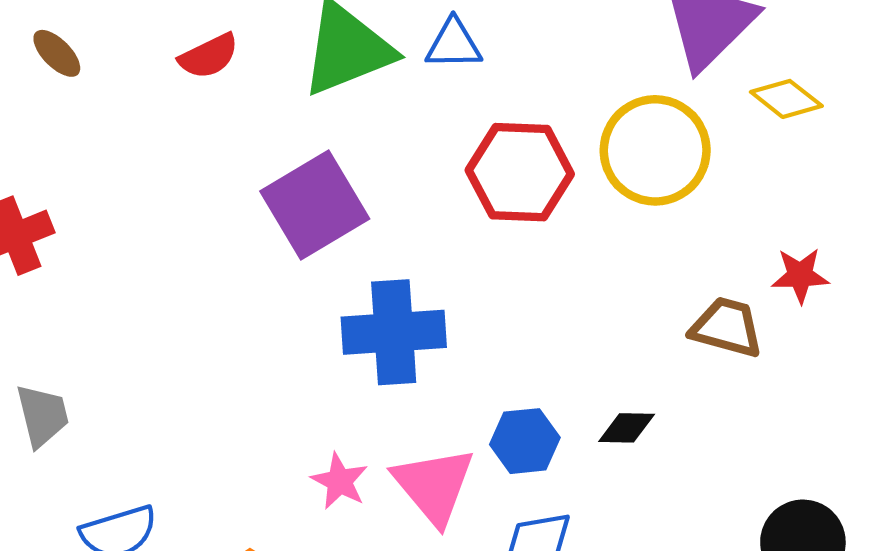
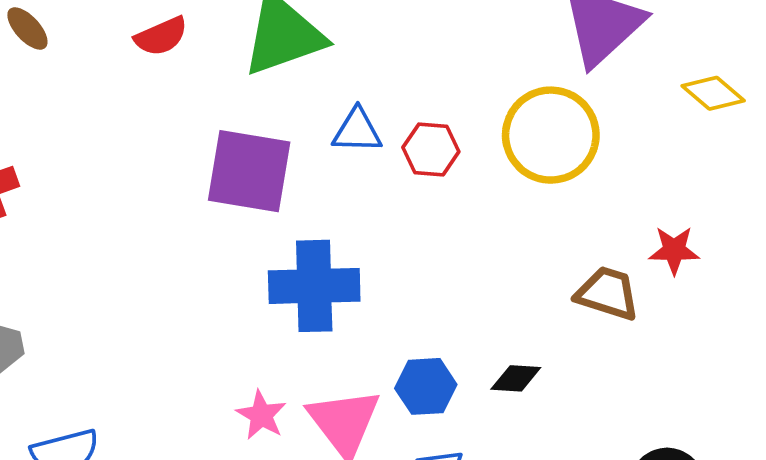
blue triangle: (454, 44) -> (357, 131), moved
yellow diamond: (786, 99) -> (713, 93), moved
red hexagon: (520, 172) -> (431, 149), size x0.6
purple square: (315, 205) -> (249, 171), turned 38

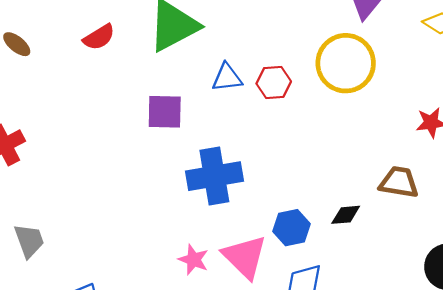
purple square: (249, 171) -> (165, 112), size x0.7
brown trapezoid: (608, 293) -> (399, 182), moved

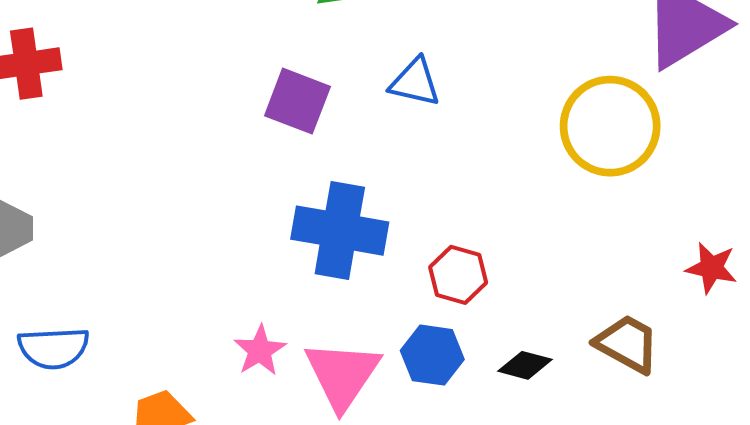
red hexagon: (274, 83) -> (458, 275), moved

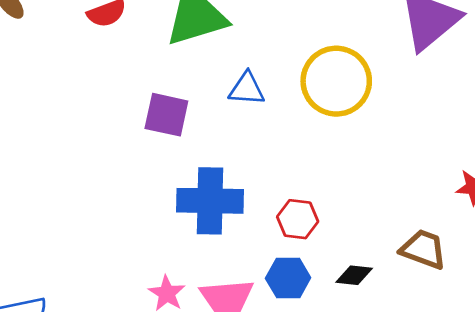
yellow circle: (610, 126) -> (336, 81), moved

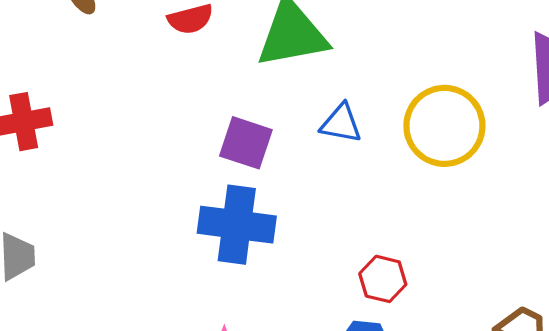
blue cross: (210, 201) -> (237, 225), moved

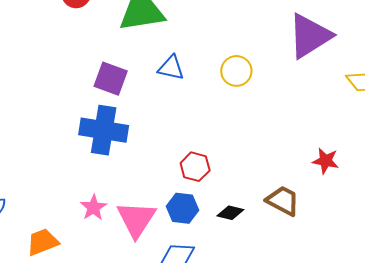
yellow circle: (444, 126) -> (236, 71), size x0.6

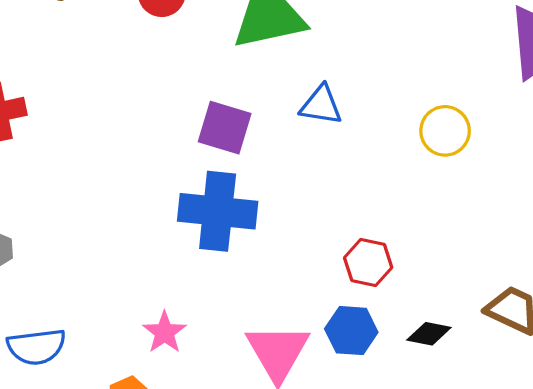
yellow circle: (236, 71) -> (445, 131), moved
pink star: (94, 208) -> (165, 332), moved

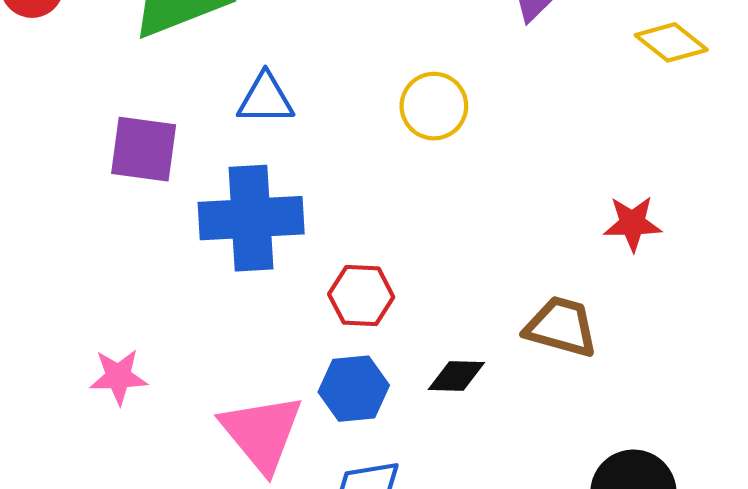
blue cross: (218, 211) -> (251, 218), moved
pink star: (165, 332) -> (118, 377), moved, turned -30

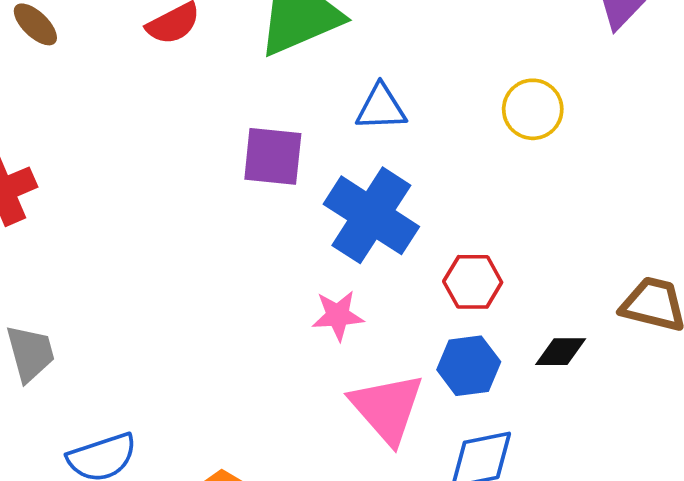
blue cross: (251, 218) -> (371, 215), turned 38
pink star: (118, 377) -> (338, 316), moved

